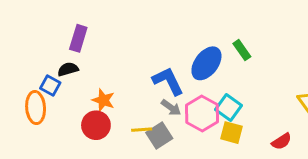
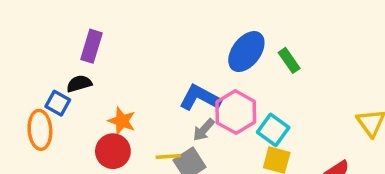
blue ellipse: (206, 63) -> (246, 52), moved
blue L-shape: (168, 81) -> (200, 98), turned -36
gray arrow: (171, 108) -> (204, 130), turned 96
pink hexagon: (202, 113) -> (236, 112), moved

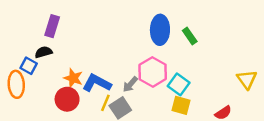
blue ellipse: (246, 52) -> (160, 30), turned -36
blue L-shape: (200, 98) -> (97, 83), moved
yellow line: (168, 157) -> (105, 103), turned -63

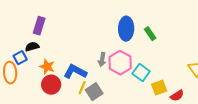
blue square: (29, 66) -> (20, 58), turned 32
orange star: (73, 78) -> (47, 67), moved
gray arrow: (130, 84) -> (102, 60), moved, turned -32
yellow square: (181, 105) -> (159, 88), moved, turned -35

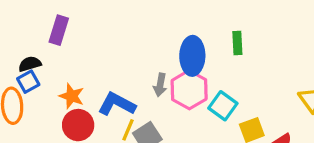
blue ellipse: (126, 29) -> (192, 56), moved
green rectangle: (150, 34) -> (237, 43), turned 32
black semicircle: (32, 47) -> (30, 64), moved

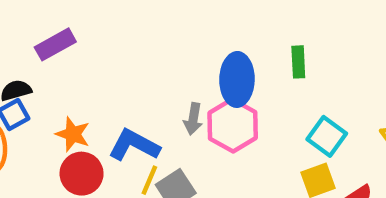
purple rectangle: (59, 30) -> (55, 44), turned 44
cyan square: (223, 106) -> (327, 136), moved

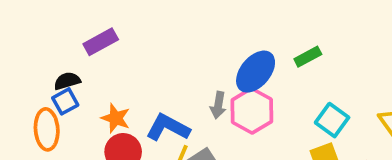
green rectangle: (298, 62) -> (308, 57), turned 65
blue ellipse: (237, 79) -> (256, 72), turned 39

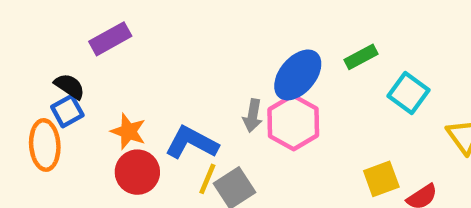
black semicircle: (67, 81) -> (70, 86), turned 50
cyan square: (332, 120) -> (408, 93), moved

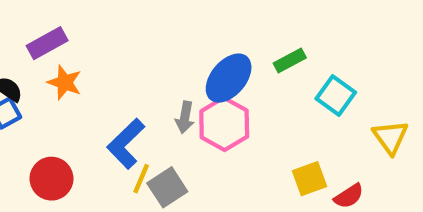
orange star: (128, 131) -> (65, 82), moved
blue L-shape: (192, 143) -> (126, 144), turned -72
red circle: (137, 172) -> (51, 179), moved

